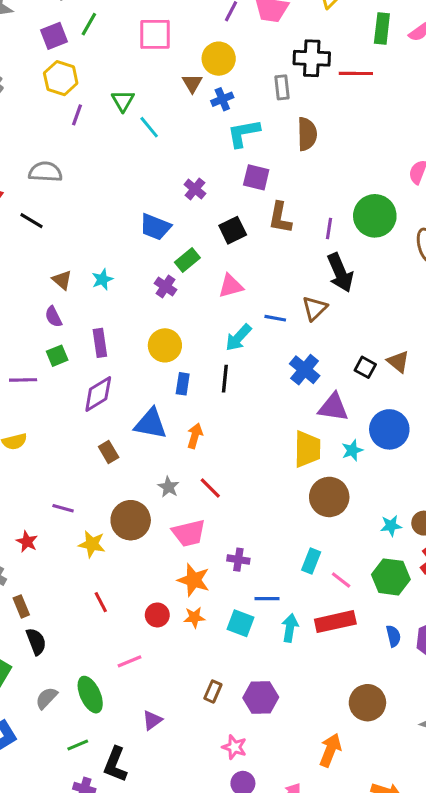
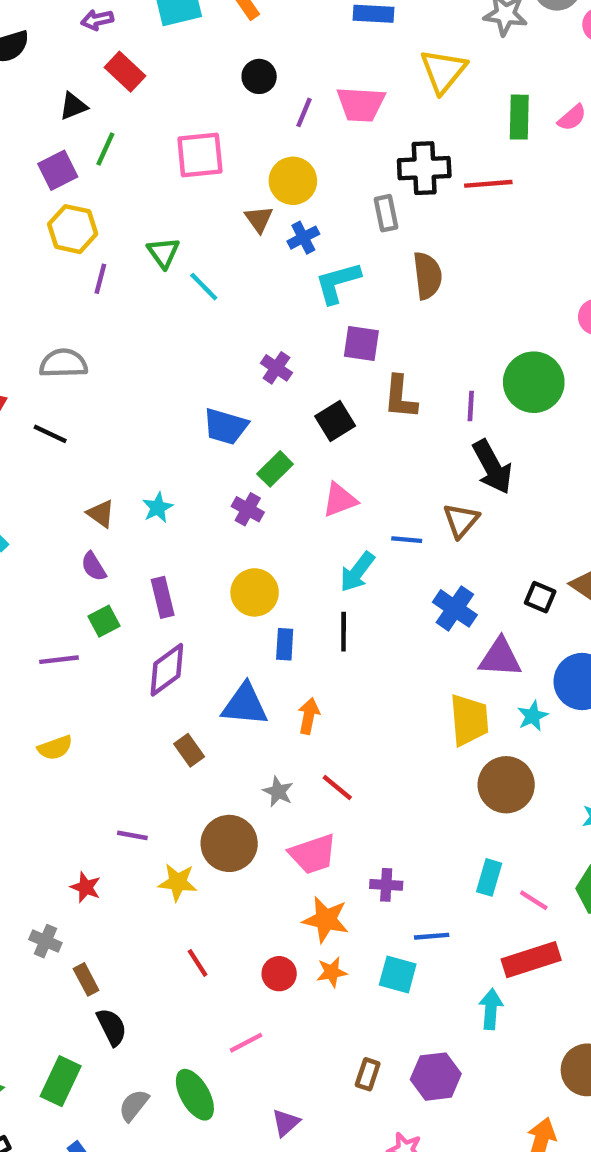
cyan arrow: (290, 628) -> (491, 1009), moved

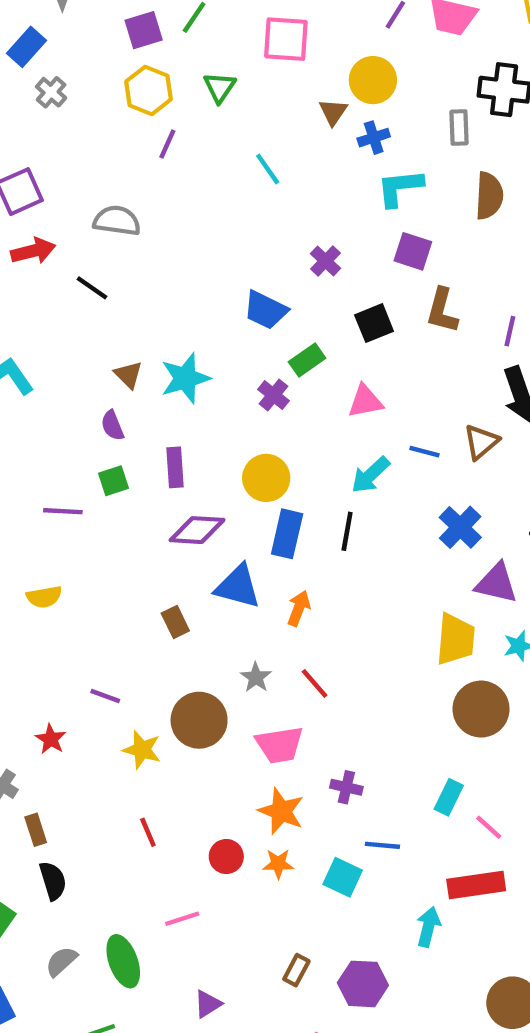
green triangle: (163, 253) -> (220, 87), moved
cyan star: (158, 508) -> (185, 378), size x1.6
blue rectangle: (285, 644) -> (287, 534), size x1.5
purple diamond: (167, 670) -> (197, 530), moved, turned 30

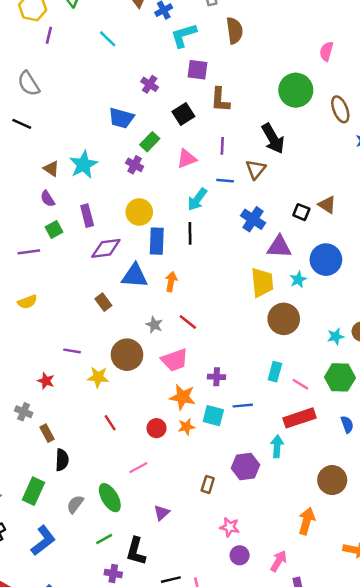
gray semicircle: (117, 221) -> (29, 84), turned -120
purple line: (510, 331) -> (222, 146), moved
cyan square: (343, 877) -> (213, 416), moved
black semicircle: (53, 881) -> (62, 460), turned 30
purple hexagon: (363, 984) -> (246, 466), moved

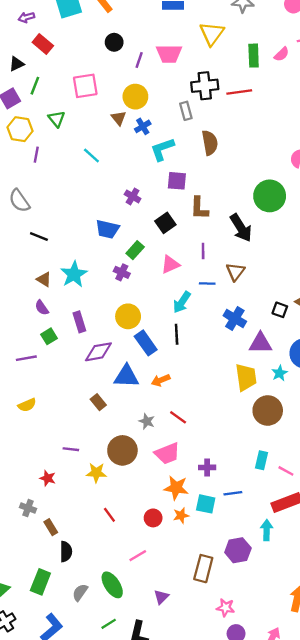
black line: (22, 124) -> (39, 236), moved
black arrow: (273, 139) -> (241, 228), moved
blue rectangle: (157, 241) -> (146, 343), turned -35
orange arrow: (171, 282) -> (161, 380), turned -120
brown rectangle: (208, 484) -> (203, 569), size x1.6

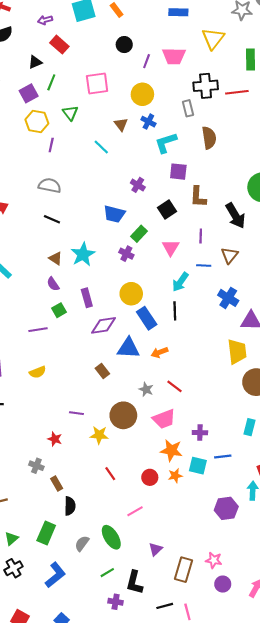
brown triangle: (119, 118) -> (121, 124), moved
blue cross: (143, 126) -> (148, 122), turned -32
gray semicircle: (19, 201) -> (50, 185), moved, turned 135
pink triangle: (170, 265) -> (171, 248), turned -36
brown rectangle: (203, 569) -> (184, 570), moved

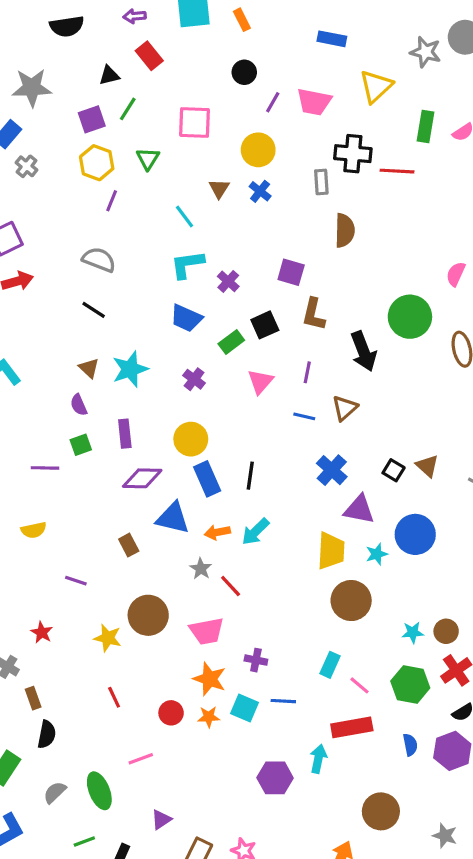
cyan L-shape: (166, 143) -> (187, 264), moved
green rectangle: (139, 234) -> (231, 342), moved
cyan arrow: (180, 282) -> (255, 532), moved
gray star: (146, 389) -> (201, 569), moved
purple line: (76, 413) -> (76, 581), moved

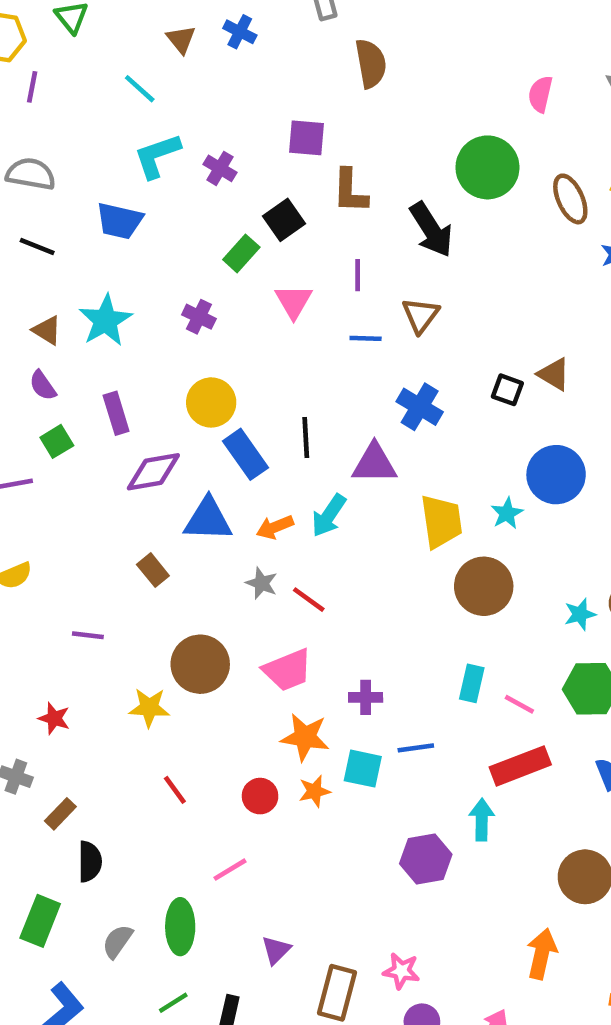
blue trapezoid: (186, 318) -> (119, 221), moved
purple triangle: (359, 509) -> (374, 463), moved
brown rectangle: (33, 698) -> (60, 814), turned 75
green ellipse: (99, 791) -> (180, 927), turned 33

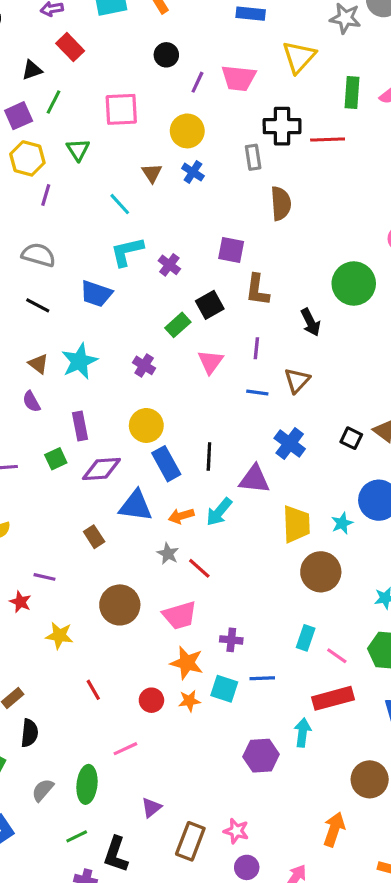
black arrow: (431, 230) -> (310, 322), size x0.7
green square: (57, 441) -> (56, 459), moved
yellow star: (149, 708) -> (59, 636), moved
red star: (54, 718) -> (20, 602), moved

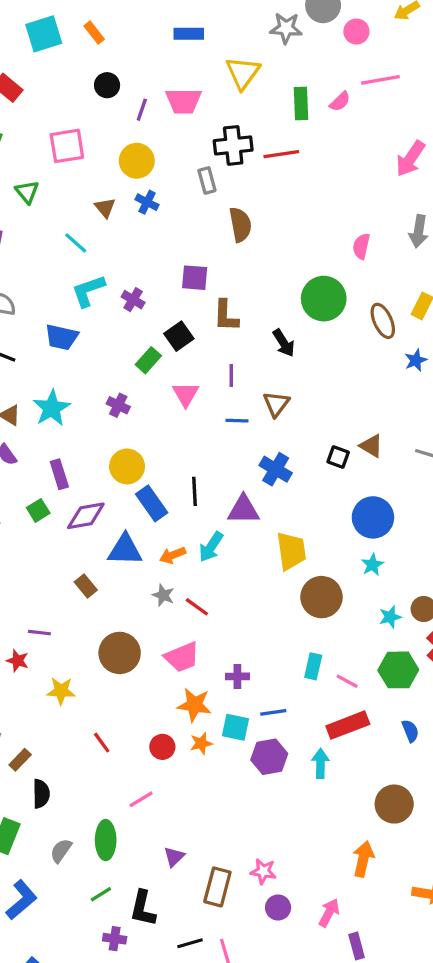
cyan star: (342, 523) -> (372, 565), moved
purple hexagon: (261, 756) -> (269, 757), moved

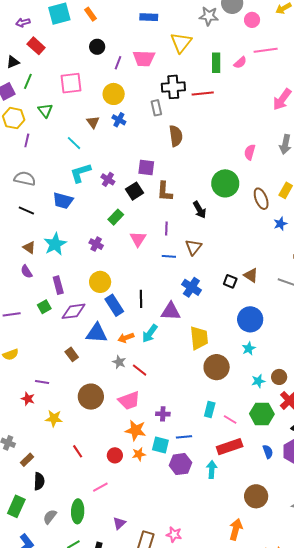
black square: (179, 336) -> (135, 191), moved

